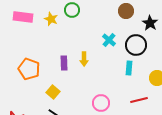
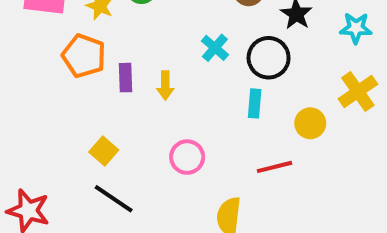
purple rectangle: (64, 63) -> (126, 78), moved
orange pentagon: (29, 69) -> (84, 56), moved
pink circle: (101, 103) -> (187, 157), moved

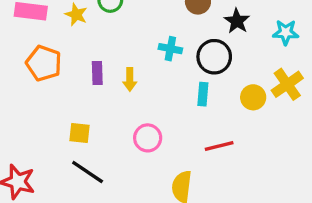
cyan cross: (215, 48) -> (170, 49), turned -30
orange pentagon: (84, 56) -> (44, 63), moved
yellow circle: (310, 123) -> (253, 97), moved
yellow square: (104, 151) -> (79, 133), turned -35

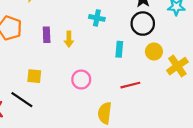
black circle: (214, 57) -> (143, 24), moved
yellow cross: (287, 84) -> (177, 66), moved
black line: (88, 172) -> (22, 100), moved

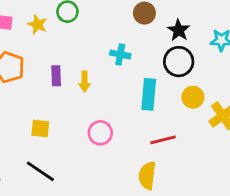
cyan rectangle: (119, 49) -> (149, 94), size x1.5
black line: (22, 100) -> (40, 171), moved
yellow semicircle: (105, 113) -> (147, 176), moved

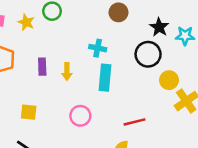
black star: (179, 30) -> (159, 27), moved
cyan rectangle: (149, 94) -> (105, 78), moved
yellow circle: (193, 97) -> (169, 80), moved

